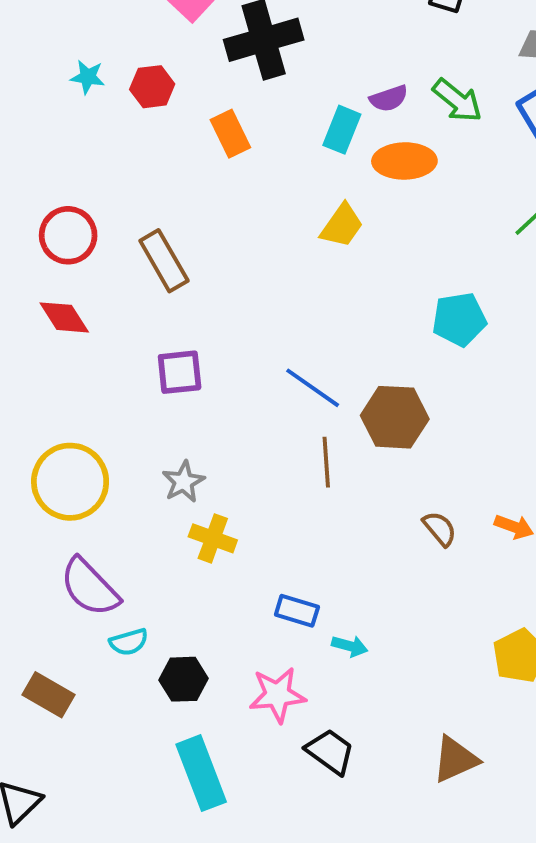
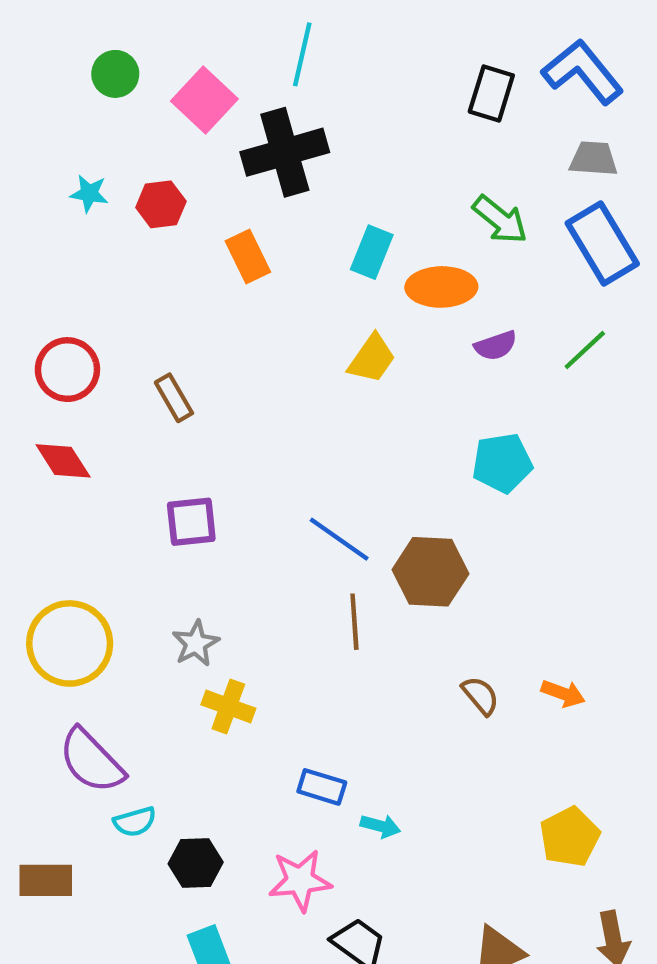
purple semicircle: (389, 98) -> (496, 346), moved
brown rectangle: (164, 261) -> (174, 398), size x0.7
brown rectangle: (49, 695) -> (46, 880), turned -30

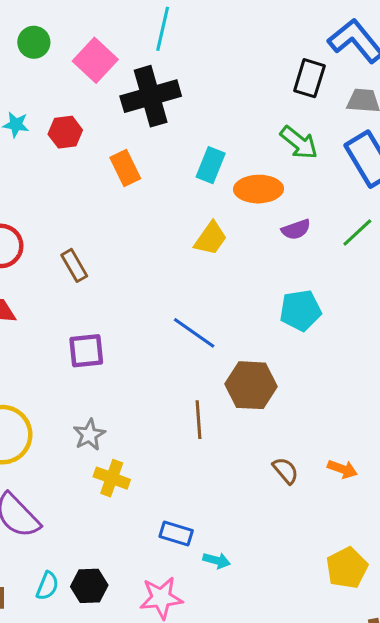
black rectangle: (491, 93) -> (309, 78), moved
blue line: (339, 539) -> (194, 333), moved
cyan semicircle: (135, 822) -> (47, 586), moved, turned -52

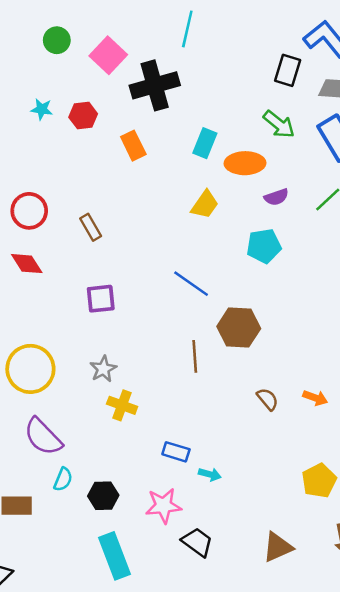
cyan line: (163, 29) -> (187, 29), moved
cyan pentagon: (300, 310) -> (264, 246), moved
cyan semicircle: (47, 586) -> (63, 479), moved

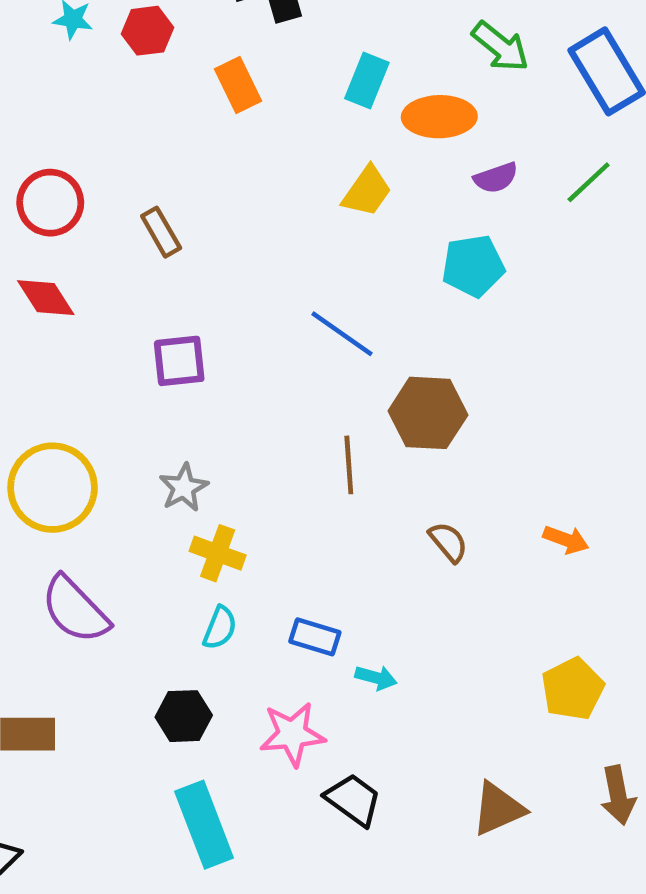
brown semicircle: (268, 399) -> (448, 542), moved
cyan semicircle: (63, 479) -> (220, 628), moved

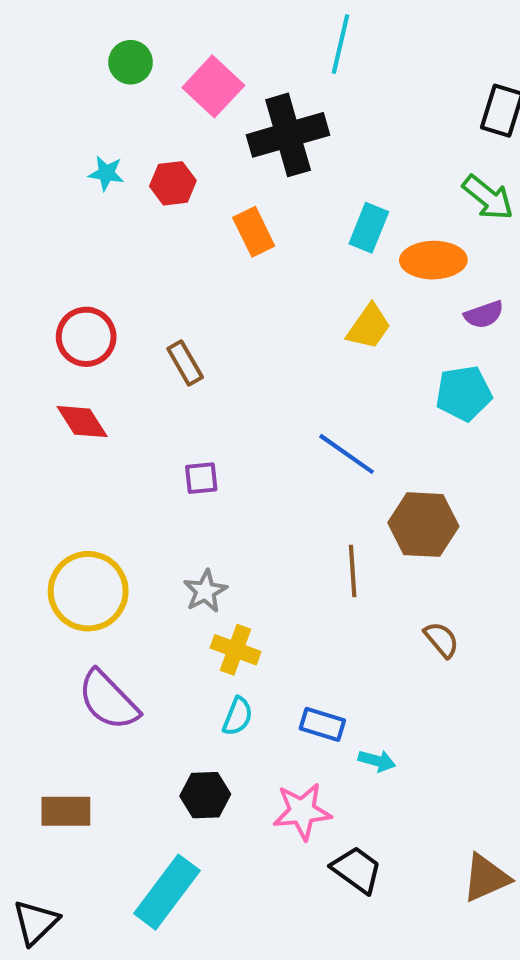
purple square: (179, 361) -> (201, 478), size x0.7
cyan rectangle: (204, 825) -> (167, 892), moved, turned 58

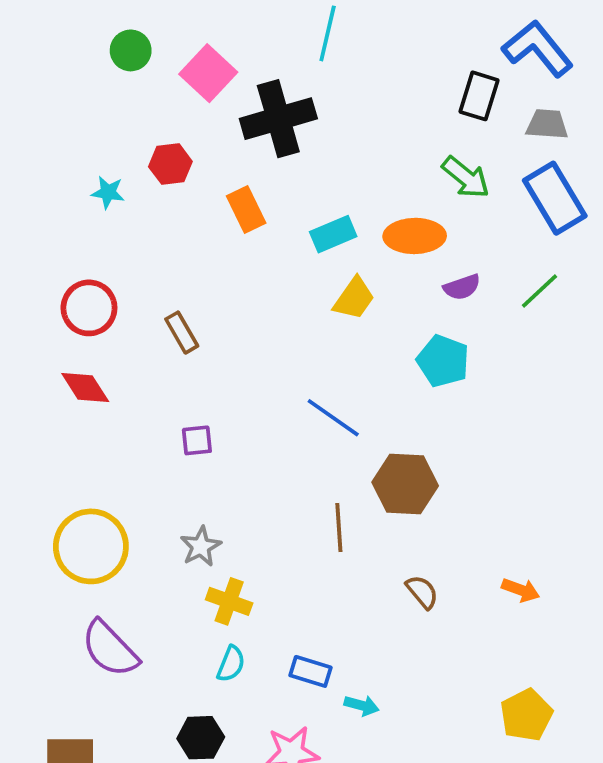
cyan star: (106, 173) -> (108, 192), moved
cyan rectangle: (369, 228) -> (333, 234), moved, turned 45
cyan pentagon: (464, 393) -> (443, 361), turned 30

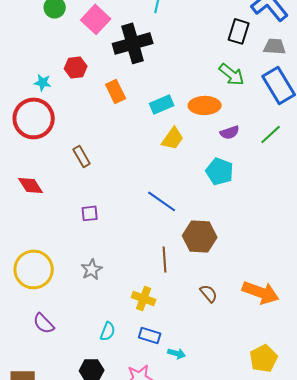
red circle: (89, 308) -> (34, 118), moved, size x1.4
orange arrow: (521, 590) -> (261, 292), size x1.8
yellow cross: (229, 601) -> (144, 298), moved
purple semicircle: (110, 649) -> (44, 323), size x0.7

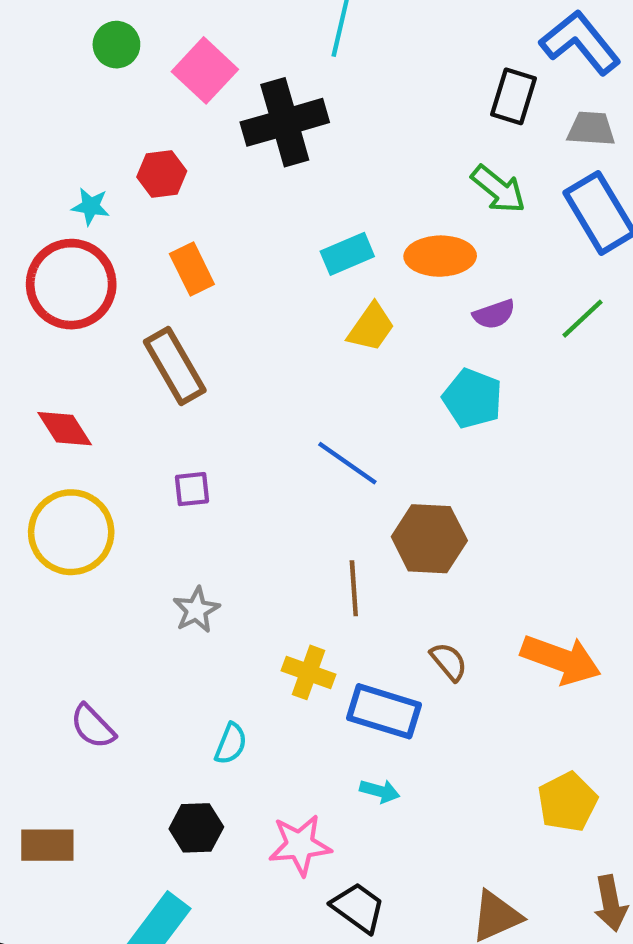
orange rectangle: (116, 91) -> (192, 269), moved
brown rectangle: (82, 156) -> (175, 366), size x1.6
yellow circle: (34, 269) -> (71, 532), moved
blue rectangle: (150, 335) -> (384, 711), moved, size x1.5

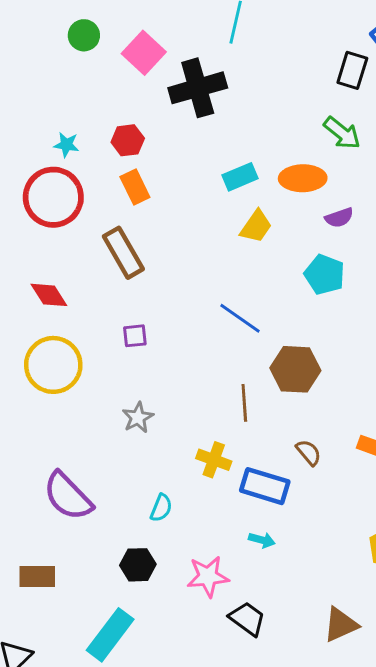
red hexagon: (162, 174) -> (128, 140), moved
purple semicircle: (93, 726) -> (68, 496), size x1.6

